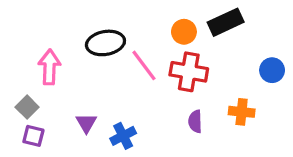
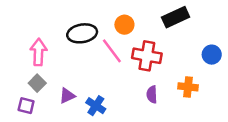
orange circle: (184, 32) -> (124, 25), moved
gray square: (27, 107) -> (37, 83), moved
purple triangle: (86, 123) -> (67, 96), turned 35
blue cross: (123, 136) -> (96, 106), turned -30

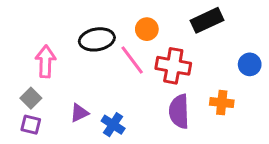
gray square: (37, 83) -> (31, 98), moved
purple semicircle: (152, 94) -> (179, 111), size x1.6

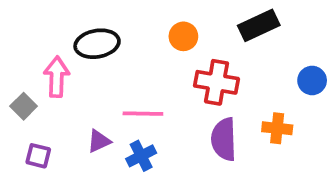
black ellipse: (97, 39) -> (97, 44), moved
pink line: (132, 60) -> (143, 114), moved, turned -52
gray square: (31, 98) -> (24, 106), moved
blue cross: (113, 125) -> (141, 156), turned 30

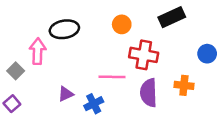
pink line: (143, 114) -> (112, 77), moved
purple square: (38, 156) -> (12, 104), moved, turned 35

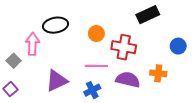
orange circle: (122, 24) -> (96, 33), moved
purple semicircle: (149, 93) -> (128, 80), turned 105
purple triangle: (66, 94) -> (57, 81), size x1.6
blue cross: (94, 104) -> (92, 90), moved

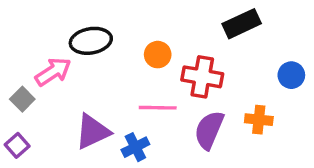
pink arrow: (32, 44) -> (53, 72), turned 55
purple semicircle: (128, 80) -> (209, 130), turned -80
blue cross: (92, 90) -> (135, 147), moved

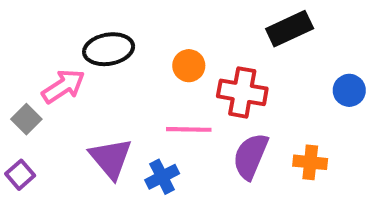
orange cross: (259, 120) -> (310, 162), moved
purple triangle: (93, 132) -> (111, 158), turned -45

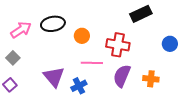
orange circle: (189, 66) -> (82, 36), moved
pink arrow: (63, 86) -> (21, 30), moved

